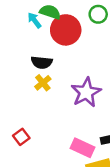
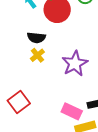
red square: (21, 137) -> (19, 102), size x1.5

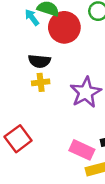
yellow cross: (37, 55) -> (41, 82), turned 32

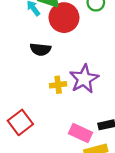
yellow cross: (41, 82) -> (58, 85), moved

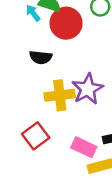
yellow cross: (58, 85) -> (60, 95), size x1.6
red square: (20, 122) -> (36, 136), moved

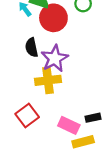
black semicircle: (41, 57) -> (32, 47), turned 72
purple star: (88, 89) -> (55, 58), moved

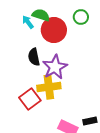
red square: (27, 115) -> (30, 99), moved

